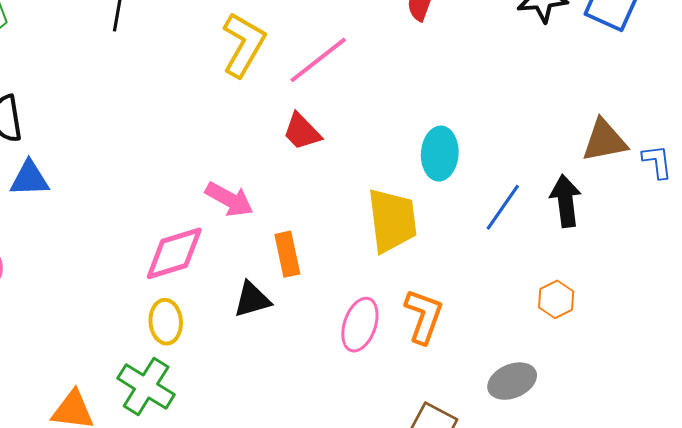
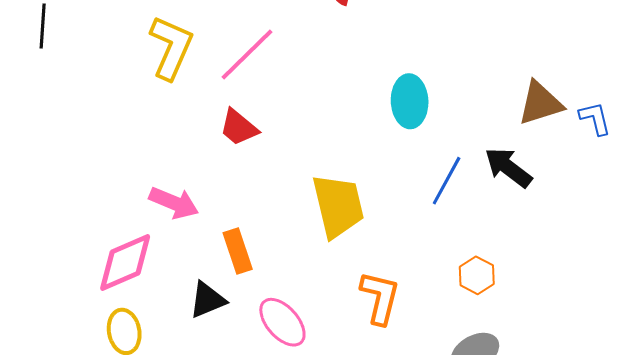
cyan ellipse: (440, 154) -> (410, 101), moved
black arrow: (566, 201) -> (508, 168), turned -39
orange hexagon: (556, 299) -> (477, 275), moved
pink ellipse: (360, 325) -> (282, 322), moved, turned -54

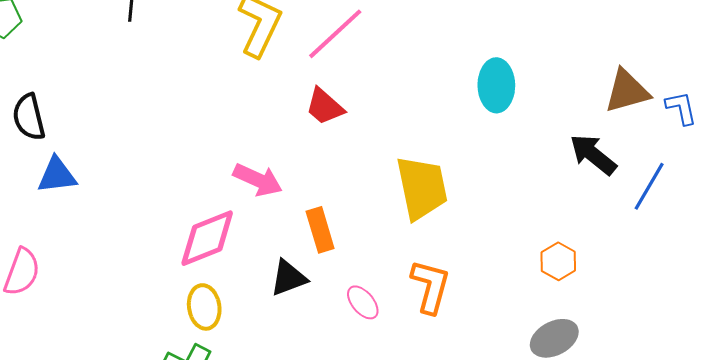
blue line: (447, 181) -> (649, 186), moved
orange L-shape: (380, 298) -> (430, 286), moved
pink ellipse: (282, 322) -> (363, 302), size x0.7

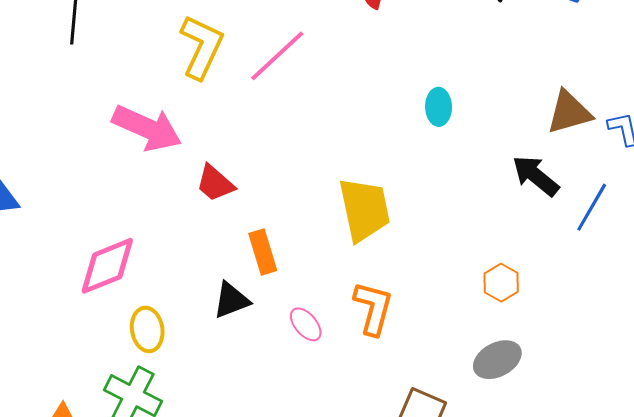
cyan ellipse: (496, 85) -> (439, 107), size x0.7
red trapezoid: (325, 107) -> (215, 183), moved
pink arrow: (258, 180) -> (147, 128), moved, size x1.4
pink diamond: (207, 238) -> (107, 266), moved

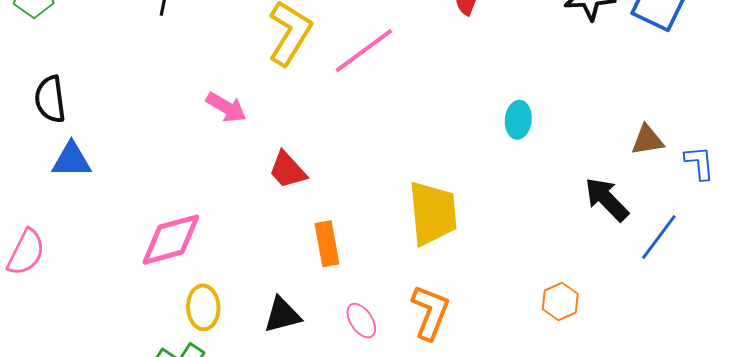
brown triangle: (569, 112) -> (647, 140), size x0.7
pink arrow: (147, 128) -> (226, 107), size x0.6
black triangle: (231, 300) -> (282, 315), moved

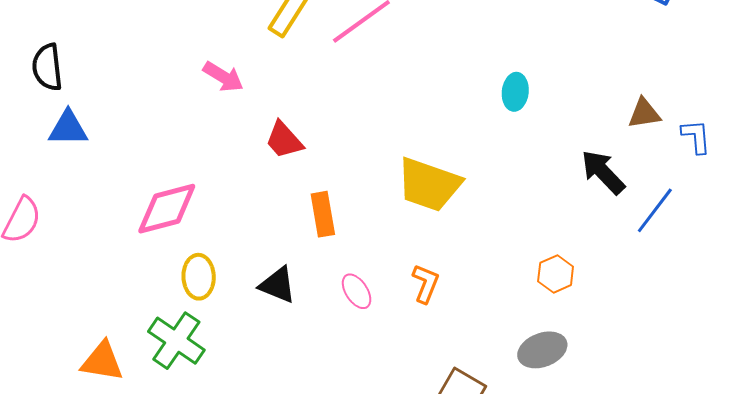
yellow trapezoid: (433, 213) -> (429, 185), turned 114
orange L-shape: (430, 312) -> (426, 284), size x0.7
black triangle: (282, 315) -> (278, 285), turned 36

